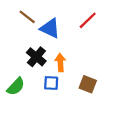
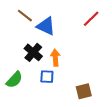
red line: (88, 20) -> (91, 19), moved
brown square: (88, 84) -> (84, 91), moved, turned -35

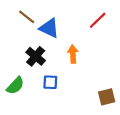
orange arrow: (55, 58) -> (73, 54), moved
brown square: (84, 91) -> (107, 97), moved

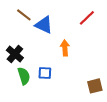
black cross: (36, 56) -> (15, 54), moved
green semicircle: (15, 86) -> (24, 76), moved, turned -60

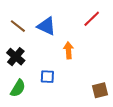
brown line: (24, 15) -> (18, 26), moved
green semicircle: (24, 76) -> (18, 88), moved, turned 48

